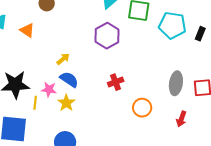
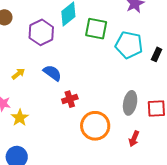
purple hexagon: (107, 36) -> (41, 32), moved
blue semicircle: (69, 79) -> (52, 73), moved
orange circle: (142, 108) -> (95, 126), size x1.5

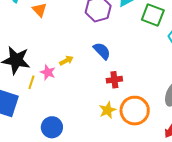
yellow arrow: (18, 74) -> (66, 61), moved
yellow star: (20, 118) -> (108, 110), moved

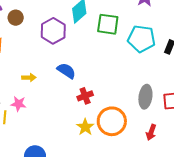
yellow arrow: (66, 61) -> (29, 78), moved, turned 40

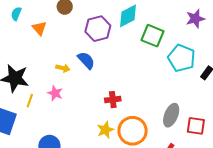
blue semicircle: (66, 71) -> (86, 60), moved
pink star: (19, 104) -> (55, 93), moved

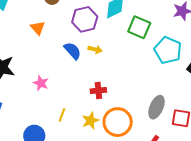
orange triangle: (39, 28) -> (38, 28), moved
yellow arrow: (63, 68) -> (95, 49), moved
yellow line: (30, 101) -> (62, 115), moved

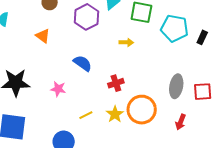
yellow arrow: (95, 49) -> (126, 42), moved
blue semicircle: (72, 51) -> (83, 63), moved
yellow line: (62, 115) -> (86, 115), turned 56

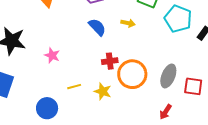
blue semicircle: (83, 63) -> (97, 27), moved
orange circle: (142, 110) -> (132, 74), moved
yellow star: (115, 114) -> (103, 91), turned -30

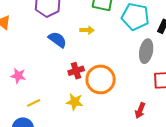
gray ellipse: (168, 76) -> (146, 51), moved
yellow line: (74, 87) -> (34, 103), moved

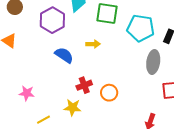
orange circle: (101, 79) -> (109, 93), size x0.6
yellow star: (75, 102) -> (72, 108), moved

